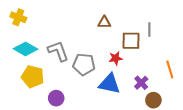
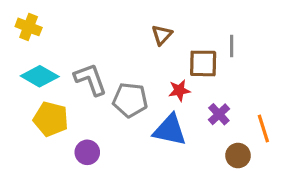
brown triangle: (104, 22) -> (162, 35), turned -48
orange line: (170, 69) -> (263, 129), moved
purple cross: (141, 83) -> (219, 114), moved

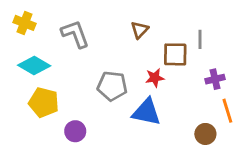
gray L-shape: (90, 79) -> (75, 34), moved
purple cross: (219, 114) -> (215, 79), moved, turned 30

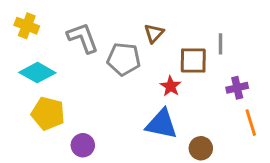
red star: (155, 78) -> (171, 86), turned -30
gray pentagon: (112, 86) -> (124, 59), moved
brown circle: (205, 134) -> (201, 148), moved

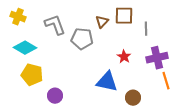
brown square: (193, 60) -> (124, 16), moved
red star: (171, 86) -> (124, 57), moved
purple cross: (237, 88) -> (157, 58), size x1.5

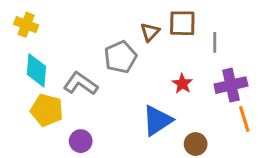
gray L-shape: (55, 25) -> (81, 84), moved, turned -35
gray pentagon: (82, 39) -> (120, 57), turned -30
cyan diamond: (25, 48) -> (36, 70), turned 65
blue triangle: (107, 82) -> (157, 120), turned -45

